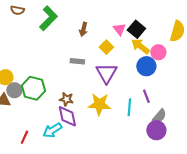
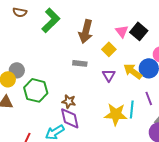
brown arrow: (83, 29) -> (86, 31), size x1.6
yellow arrow: (140, 46) -> (133, 71), moved
purple triangle: (106, 73) -> (109, 75), size x0.6
gray circle: (14, 90) -> (17, 70), moved
yellow star: (99, 104) -> (116, 114), moved

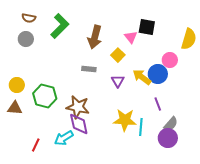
black square: (139, 31) -> (147, 27), moved, turned -30
gray circle: (17, 70) -> (26, 39), moved
brown star: (69, 101) -> (78, 107), size x1.6
cyan line: (132, 109) -> (141, 127), moved

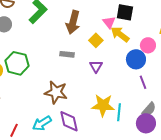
yellow arrow: (142, 77) -> (120, 34), moved
green hexagon: (45, 96) -> (17, 63), moved
purple line: (158, 104) -> (143, 82), moved
purple diamond: (79, 124) -> (69, 121), moved

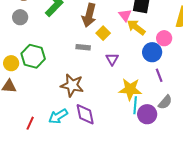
yellow square: (96, 40) -> (103, 33), moved
yellow star: (103, 105) -> (130, 89), moved
purple circle: (146, 123) -> (147, 114), moved

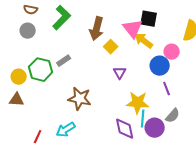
pink triangle: (125, 15) -> (133, 29), size x1.5
gray rectangle: (83, 47) -> (64, 61), moved, turned -40
purple diamond: (85, 114) -> (125, 129), moved

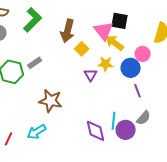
yellow star: (138, 103) -> (106, 64), moved, size x0.7

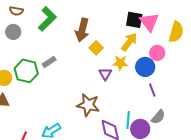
pink triangle: (104, 31) -> (149, 22), moved
yellow arrow: (115, 43) -> (129, 42), turned 90
brown star: (51, 101) -> (88, 105), moved

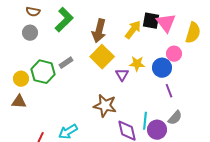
yellow arrow: (129, 42) -> (133, 30), moved
yellow square: (96, 48) -> (102, 57), moved, size x1.6

